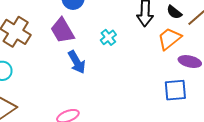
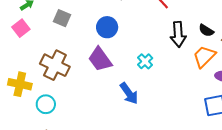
blue arrow: (77, 62) -> (129, 93), moved

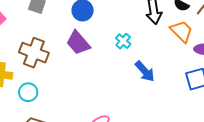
orange trapezoid: (204, 56) -> (182, 31), turned 95
blue arrow: (129, 93) -> (145, 71), moved

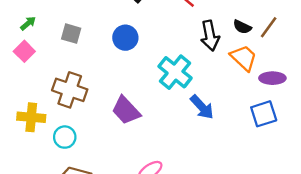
cyan cross: (123, 41) -> (175, 72), size x1.8
purple trapezoid: (78, 43) -> (126, 110), moved

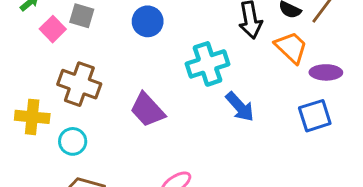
pink square: (24, 51) -> (53, 29), moved
cyan cross: (175, 72) -> (208, 64), turned 32

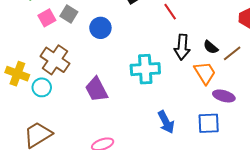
blue circle: (148, 21) -> (100, 28), moved
blue arrow: (240, 107) -> (166, 122), moved
cyan circle: (73, 141) -> (42, 87), moved

